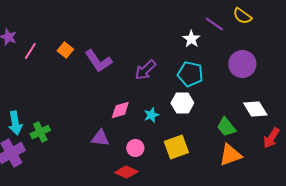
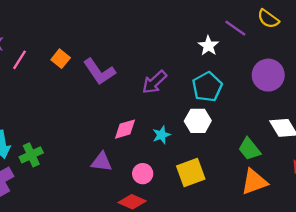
cyan pentagon: (190, 74) -> (207, 87), turned 30

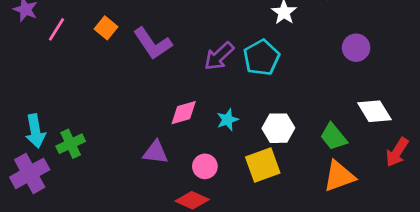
purple circle: (268, 75) -> (356, 48), size x0.7
cyan pentagon: (207, 87) -> (261, 58), moved
white hexagon: (198, 121) -> (278, 128), moved

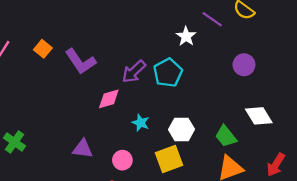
pink diamond: (184, 113) -> (109, 99), moved
cyan star: (227, 120) -> (141, 123), turned -30
green cross: (71, 144) -> (14, 142), turned -30
red arrow: (397, 152) -> (276, 165), moved

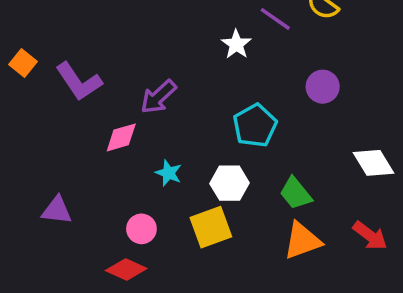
cyan pentagon: (168, 73) -> (255, 126), moved
white diamond: (259, 116) -> (373, 163), moved
purple triangle: (83, 149) -> (57, 210), moved
red arrow: (276, 165) -> (370, 236), turned -85

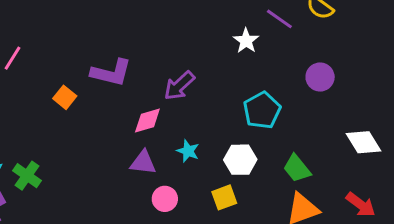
orange square: (23, 63) -> (65, 97), moved
purple L-shape: (79, 82) -> (111, 73), turned -42
purple triangle: (57, 210) -> (143, 163), moved
yellow square: (211, 227) -> (224, 197), size x0.7

